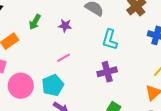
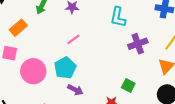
purple cross: (107, 72) -> (138, 44), moved

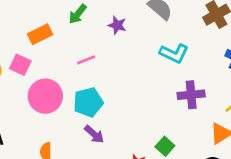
cyan L-shape: (118, 17) -> (174, 53), turned -90
pink line: (73, 39) -> (86, 60), moved

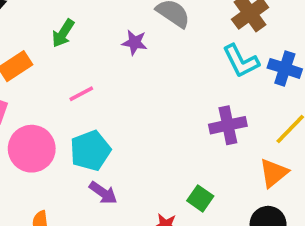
purple star: (117, 25) -> (135, 43), moved
cyan L-shape: (174, 53) -> (241, 61), moved, turned 44

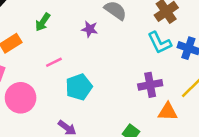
cyan pentagon: (90, 151) -> (79, 87), moved
orange triangle: (274, 173) -> (168, 112), moved, turned 40

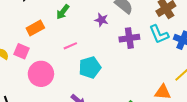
purple cross: (150, 85) -> (129, 38), moved

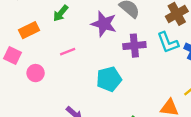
purple star: (101, 20) -> (104, 24), size x1.6
cyan pentagon: (90, 67) -> (109, 79), moved
pink circle: (41, 74) -> (36, 73), moved, size x0.6

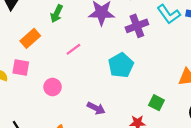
pink circle: (36, 73) -> (53, 87), moved

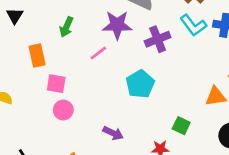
orange rectangle: (30, 38) -> (37, 55), turned -60
pink line: (73, 49) -> (98, 53), moved
pink square: (21, 68) -> (56, 84), moved

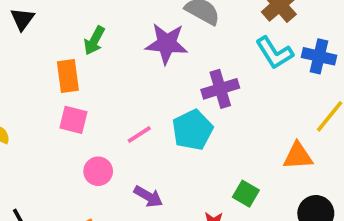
purple cross: (158, 39) -> (220, 89), moved
pink line: (98, 53) -> (139, 134), moved
orange rectangle: (37, 55) -> (68, 76), moved
pink circle: (63, 110) -> (98, 171), moved

